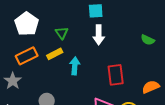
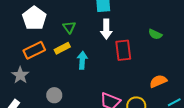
red rectangle: (116, 75) -> (123, 50), moved

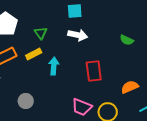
white arrow: (106, 29) -> (78, 35), turned -78
red rectangle: (123, 50) -> (94, 71), moved

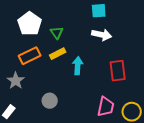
green triangle: (41, 33) -> (57, 33), moved
pink trapezoid: (82, 107) -> (106, 107), turned -100

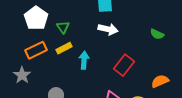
red rectangle: (118, 71) -> (124, 65), turned 45

